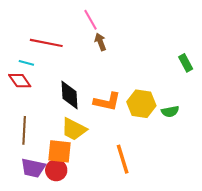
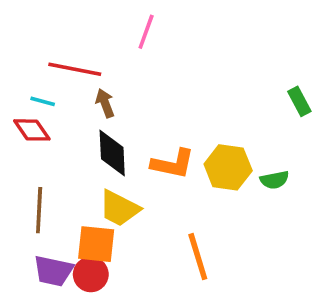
pink line: (90, 20) -> (146, 32), turned 50
brown arrow: (100, 42) -> (105, 103), moved

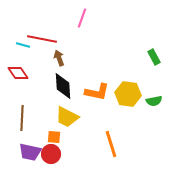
cyan line: (43, 101) -> (23, 45), moved
green rectangle: (299, 101) -> (154, 57), moved
orange square: (96, 244) -> (54, 137), size x0.6

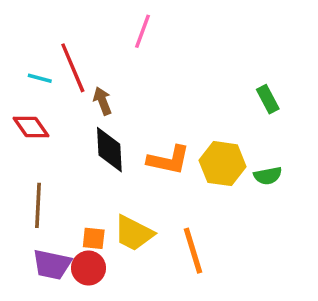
red line: (42, 39) -> (73, 68), turned 56
yellow trapezoid: (67, 117) -> (134, 233), moved

